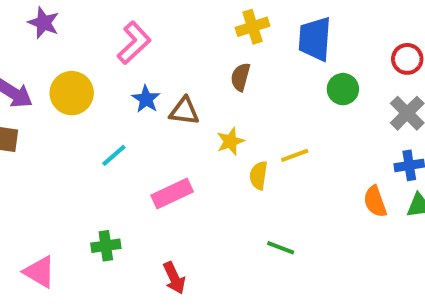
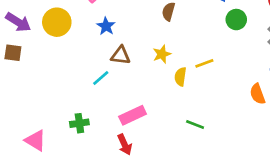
brown triangle: (184, 111) -> (121, 55), moved
cyan line: (114, 155) -> (101, 78), moved
pink rectangle: (172, 194) -> (133, 115), moved

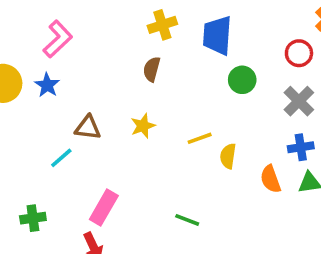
blue star: (106, 26) -> (47, 85), moved
yellow semicircle: (180, 77) -> (228, 156), moved
pink rectangle: (133, 115) -> (104, 207), turned -35

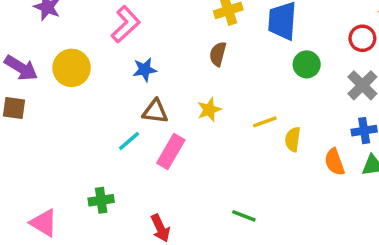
blue star: (47, 85) -> (145, 70), moved, turned 30
pink rectangle: (104, 207) -> (171, 151), moved
green line: (187, 220) -> (244, 216), moved

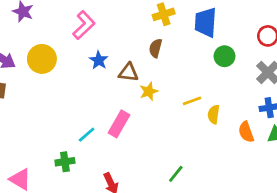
blue star: (145, 70) -> (99, 60), turned -30
brown triangle: (155, 111) -> (128, 72), moved
cyan line: (129, 141) -> (87, 135), moved
green line: (244, 216) -> (176, 174), turned -72

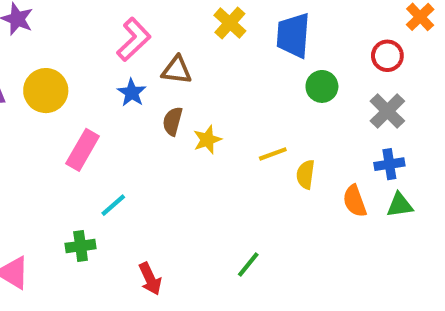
yellow cross: (164, 14) -> (230, 23), turned -30
pink L-shape: (84, 25) -> (134, 39), moved
brown semicircle: (156, 48) -> (173, 121), moved
brown triangle: (128, 72) -> (177, 70), moved
pink rectangle: (119, 124) -> (83, 150), moved

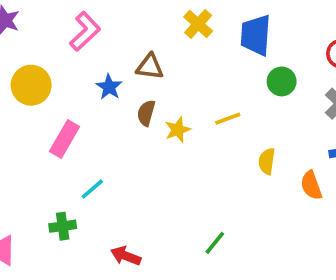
pink L-shape: (134, 39) -> (85, 31), moved
yellow line: (273, 154) -> (228, 119), moved
red arrow: (150, 279) -> (126, 256), turned 136

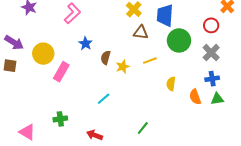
brown triangle: (150, 67) -> (141, 32), moved
green circle: (282, 81) -> (179, 40), size x1.5
yellow circle: (31, 85) -> (43, 54), moved
cyan line: (92, 189) -> (104, 99), moved

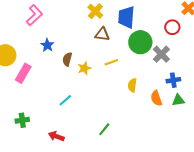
gray cross: (211, 53) -> (161, 54), moved

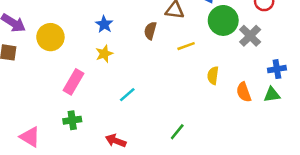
brown semicircle: (67, 59) -> (150, 31), moved
yellow star: (84, 68) -> (104, 54), moved
pink rectangle: (23, 73) -> (73, 82), moved
blue cross: (173, 80) -> (277, 69), moved

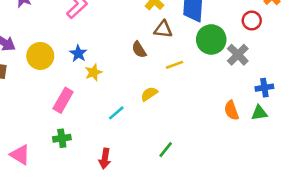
blue star: (104, 24) -> (78, 53), moved
brown semicircle: (150, 31) -> (139, 50), turned -48
yellow semicircle: (213, 75) -> (149, 94), moved, turned 48
red arrow: (116, 141) -> (105, 159), turned -102

